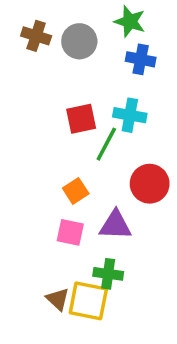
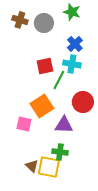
blue cross: (141, 59) -> (75, 44), moved, turned 35
orange square: (76, 191) -> (42, 106), size x1.6
pink square: (70, 232) -> (24, 124), moved

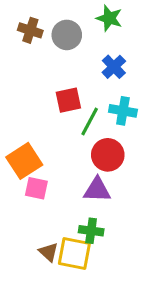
cyan cross: (72, 64) -> (123, 111), moved
red circle: (83, 102) -> (108, 155), moved
orange square: (42, 106) -> (24, 161), moved

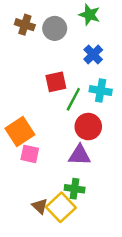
yellow square: (74, 254) -> (61, 207), turned 36

